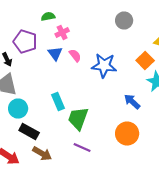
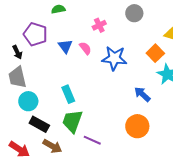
pink cross: (62, 32) -> (99, 25), moved
green trapezoid: (78, 118) -> (72, 121), moved

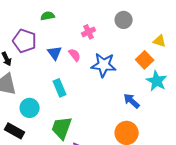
cyan rectangle: (68, 94) -> (60, 88), moved
cyan circle: (28, 101) -> (30, 108), moved
black rectangle: (39, 124) -> (15, 131), moved

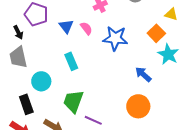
black rectangle: (15, 131) -> (26, 104), turned 42

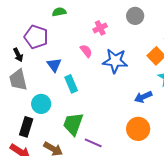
blue triangle: (66, 26) -> (54, 65), moved
blue arrow: (143, 74) -> (143, 97), turned -66
black rectangle: (26, 104) -> (26, 127), turned 36

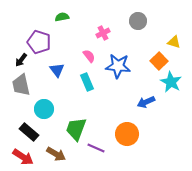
black arrow: (18, 55) -> (21, 60), turned 64
cyan rectangle: (71, 84) -> (87, 82), moved
black rectangle: (26, 127) -> (29, 132), turned -66
orange circle: (138, 129) -> (127, 134), moved

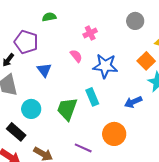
gray circle: (138, 21) -> (135, 21), moved
cyan rectangle: (87, 82) -> (92, 97), moved
green trapezoid: (76, 129) -> (67, 109), moved

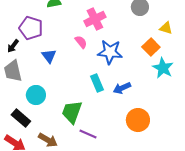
pink cross: (90, 33) -> (95, 19), size x1.5
blue arrow: (133, 102) -> (122, 88), moved
green trapezoid: (67, 109) -> (72, 112), moved
orange circle: (114, 134) -> (138, 120), moved

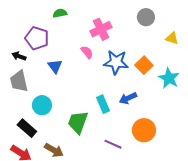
black arrow: (13, 46) -> (19, 56), turned 72
orange square: (151, 47) -> (144, 65), moved
cyan rectangle: (97, 83) -> (103, 104), moved
purple line: (88, 134) -> (113, 144), moved

